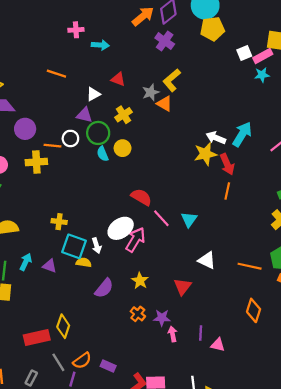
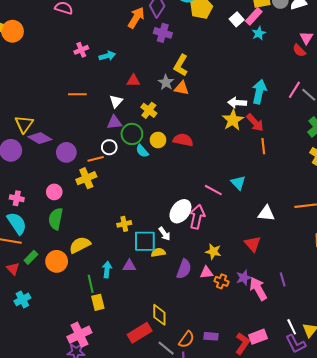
red semicircle: (141, 197) -> (183, 140), moved
pink arrow: (173, 334) -> (258, 289), size x1.6
pink triangle: (218, 345) -> (206, 272), moved

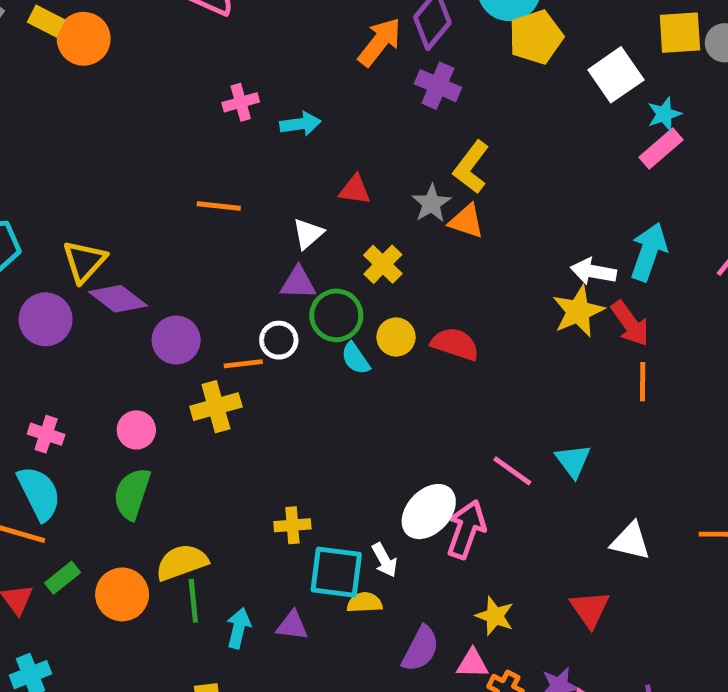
pink rectangle: (254, 16) -> (661, 148), moved
white square: (237, 19) -> (616, 75), size x1.5
green line: (91, 284) -> (193, 601), moved

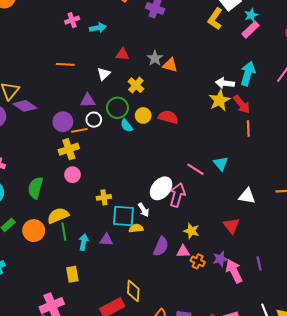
yellow L-shape: (471, 167) -> (215, 19), moved
purple triangle: (298, 283) -> (88, 100), moved
purple circle: (176, 340) -> (63, 122), moved
pink circle: (136, 430) -> (73, 175), moved

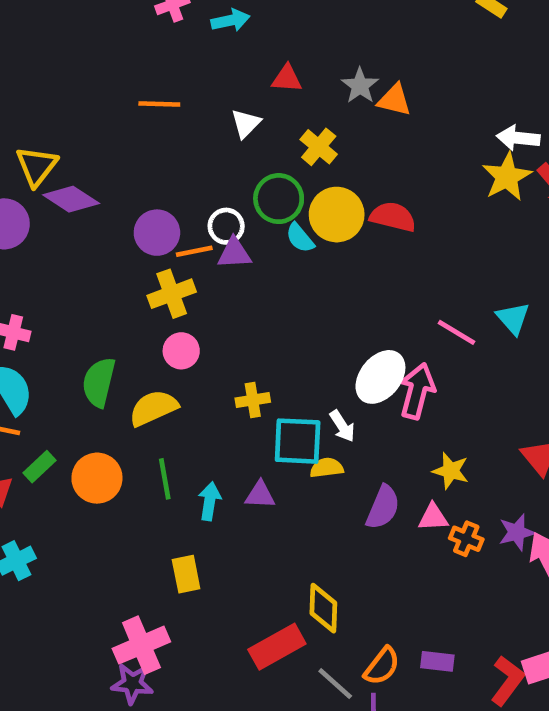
purple triangle: (88, 100) -> (234, 253), moved
yellow circle: (143, 115) -> (337, 215), size x1.5
yellow semicircle: (58, 216) -> (153, 408), moved

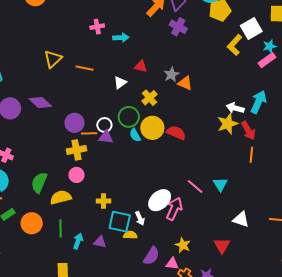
yellow triangle: (37, 166) -> (53, 59), moved

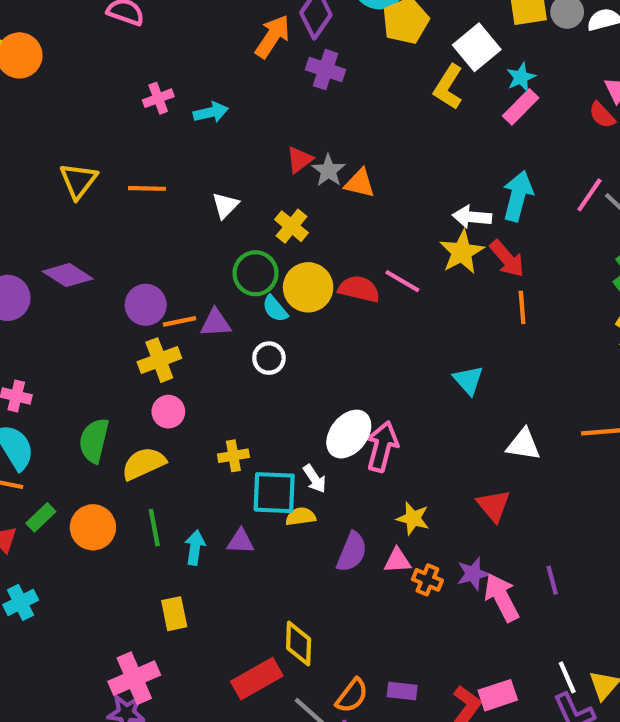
red triangle: (141, 66) -> (300, 160), moved, turned -40
white circle: (104, 125) -> (269, 358), moved
pink line: (195, 187) -> (402, 281), moved

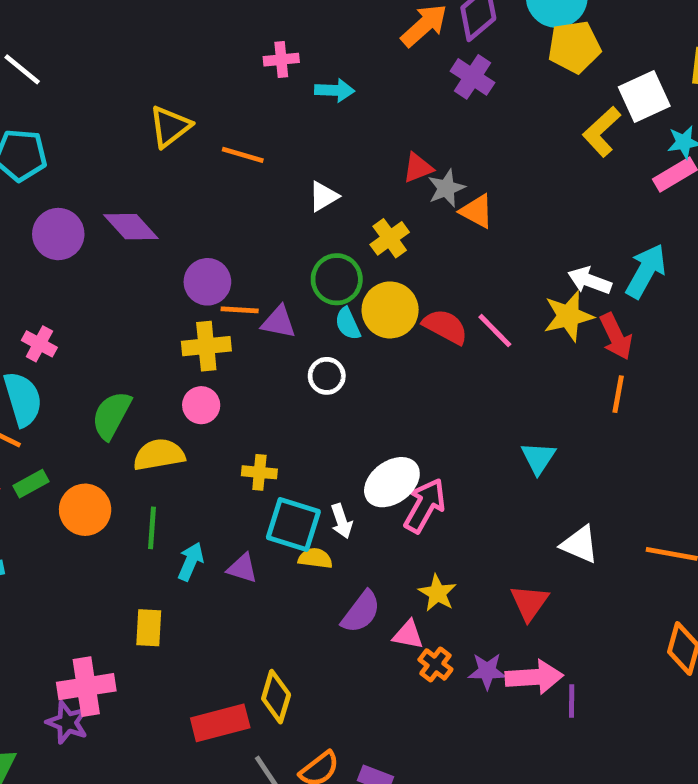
pink arrow: (502, 597) -> (534, 677), moved, turned 99

